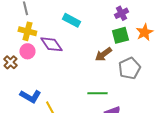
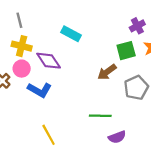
purple cross: (121, 13) -> (137, 26), moved
blue L-shape: (30, 96) -> (40, 90), moved

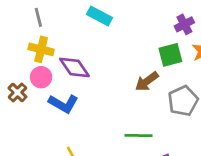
cyan rectangle: (71, 34) -> (100, 16), moved

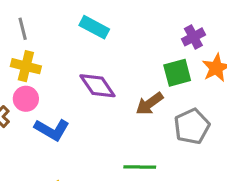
purple diamond: (74, 67) -> (97, 86), moved

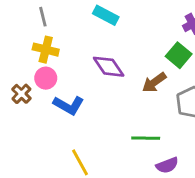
green square: (177, 73) -> (179, 55), turned -35

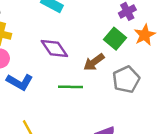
green line: (146, 138) -> (70, 87), moved

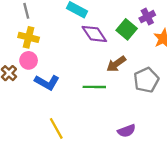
green square: (115, 39) -> (127, 29), moved
purple diamond: (54, 49) -> (94, 34), moved

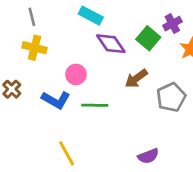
pink circle: (29, 60) -> (76, 74), moved
green line: (94, 87) -> (95, 105), moved

